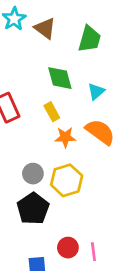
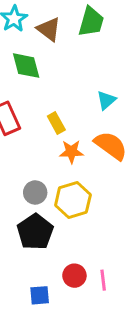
green trapezoid: (89, 39) -> (91, 22), moved
green diamond: (60, 78) -> (26, 66), moved

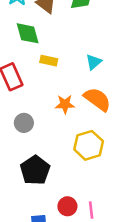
yellow rectangle: (56, 123) -> (49, 61), moved, turned -49
gray circle: (35, 192) -> (24, 123), moved
yellow hexagon: (73, 200) -> (89, 145), moved

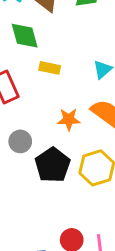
black pentagon: (35, 170) -> (53, 165), moved

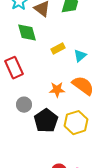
yellow rectangle: (50, 68) -> (58, 49), moved, turned -40

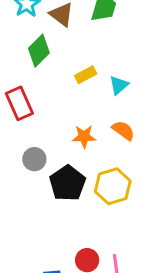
green diamond: (27, 33) -> (39, 51), turned 60
orange semicircle: (83, 86) -> (123, 131), size x0.7

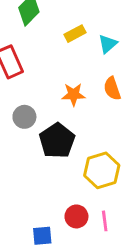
orange semicircle: (123, 131) -> (112, 89), turned -145
yellow hexagon: (113, 186) -> (102, 170), moved

